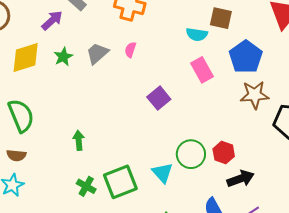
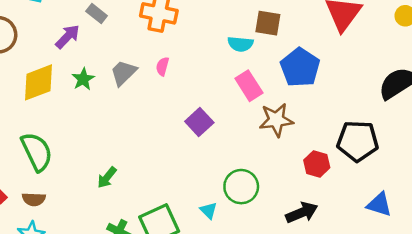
brown star: (255, 95) -> (276, 120), moved
green arrow: (79, 140) -> (107, 178), turned -132
red hexagon: (224, 153) -> (317, 164), moved
cyan triangle: (162, 173) -> (209, 210), size x0.7

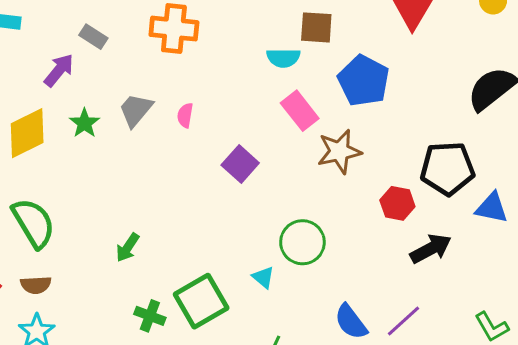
pink semicircle: (162, 66) -> (185, 115), moved
blue triangle: (379, 204) -> (492, 208), moved
black arrow: (302, 213) -> (431, 249), moved

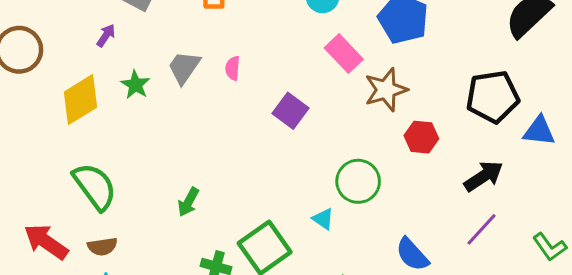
purple arrow: (59, 70) -> (106, 35), size x0.7
red hexagon: (397, 203) -> (421, 137), moved
purple line: (403, 321) -> (482, 229), moved

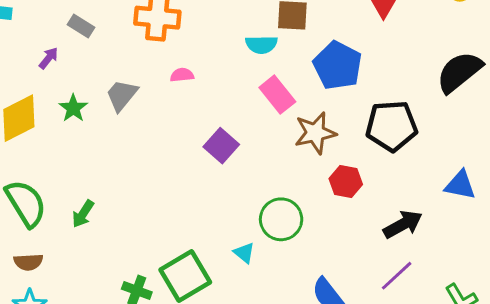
pink semicircle: (233, 68) -> (182, 75), moved, turned 75
black pentagon: (493, 97) -> (392, 126), moved
green arrow: (188, 202) -> (83, 214), moved

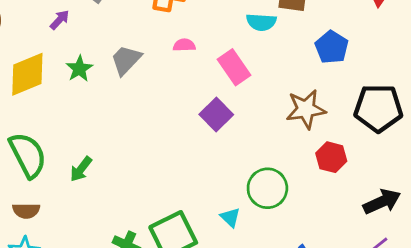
blue pentagon: (338, 65) -> (332, 47), size x0.7
pink rectangle: (277, 95) -> (234, 67), moved

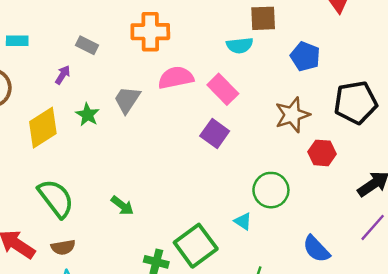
pink semicircle: (184, 45) -> (176, 78), size x1.8
green arrow: (81, 169) -> (122, 206), moved, turned -80

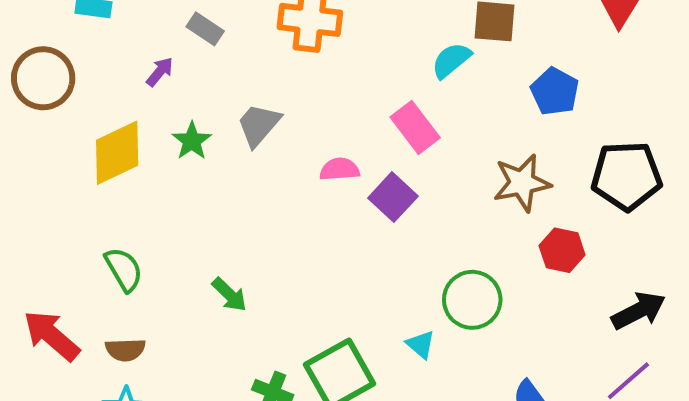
cyan semicircle: (240, 45) -> (451, 60), turned 140
pink semicircle: (176, 78) -> (340, 169), moved, size x0.7
green semicircle: (56, 198) -> (124, 269), size x0.7

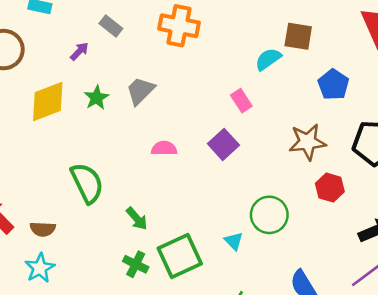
pink rectangle: (415, 127) -> (241, 101), size x0.7
pink semicircle: (340, 169) -> (164, 148), moved
green semicircle: (124, 269) -> (87, 183), moved, size x1.4
green arrow: (229, 295) -> (137, 219), moved

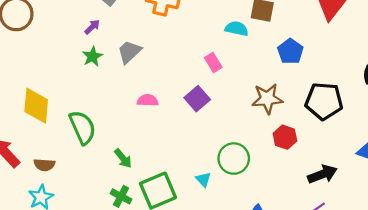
purple arrow: (79, 51) -> (92, 27), moved
cyan semicircle: (268, 59) -> (237, 29), turned 45
yellow diamond: (48, 101) -> (36, 106), moved, turned -66

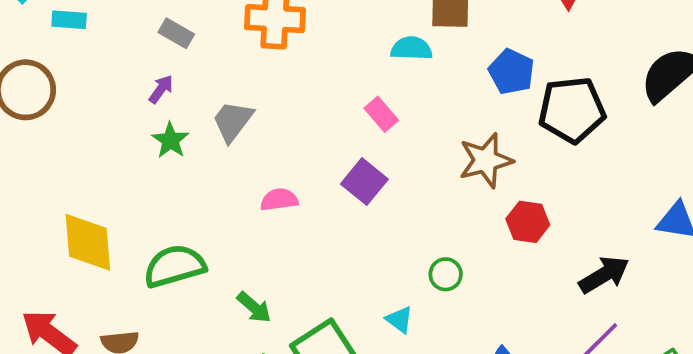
black pentagon: (324, 101) -> (572, 110), moved
green semicircle: (82, 127) -> (174, 266), turned -72
green circle: (234, 159) -> (446, 274), size x0.6

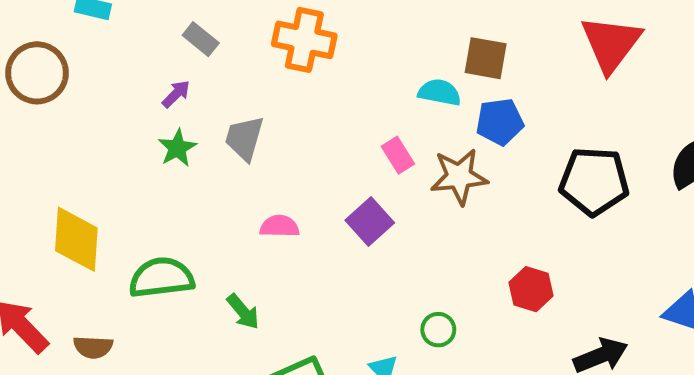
blue pentagon: (511, 72) -> (500, 122), moved, turned 30
gray trapezoid: (233, 121) -> (244, 138), turned -30
brown star: (486, 160) -> (459, 177), moved
green arrow: (254, 307) -> (243, 312), moved

